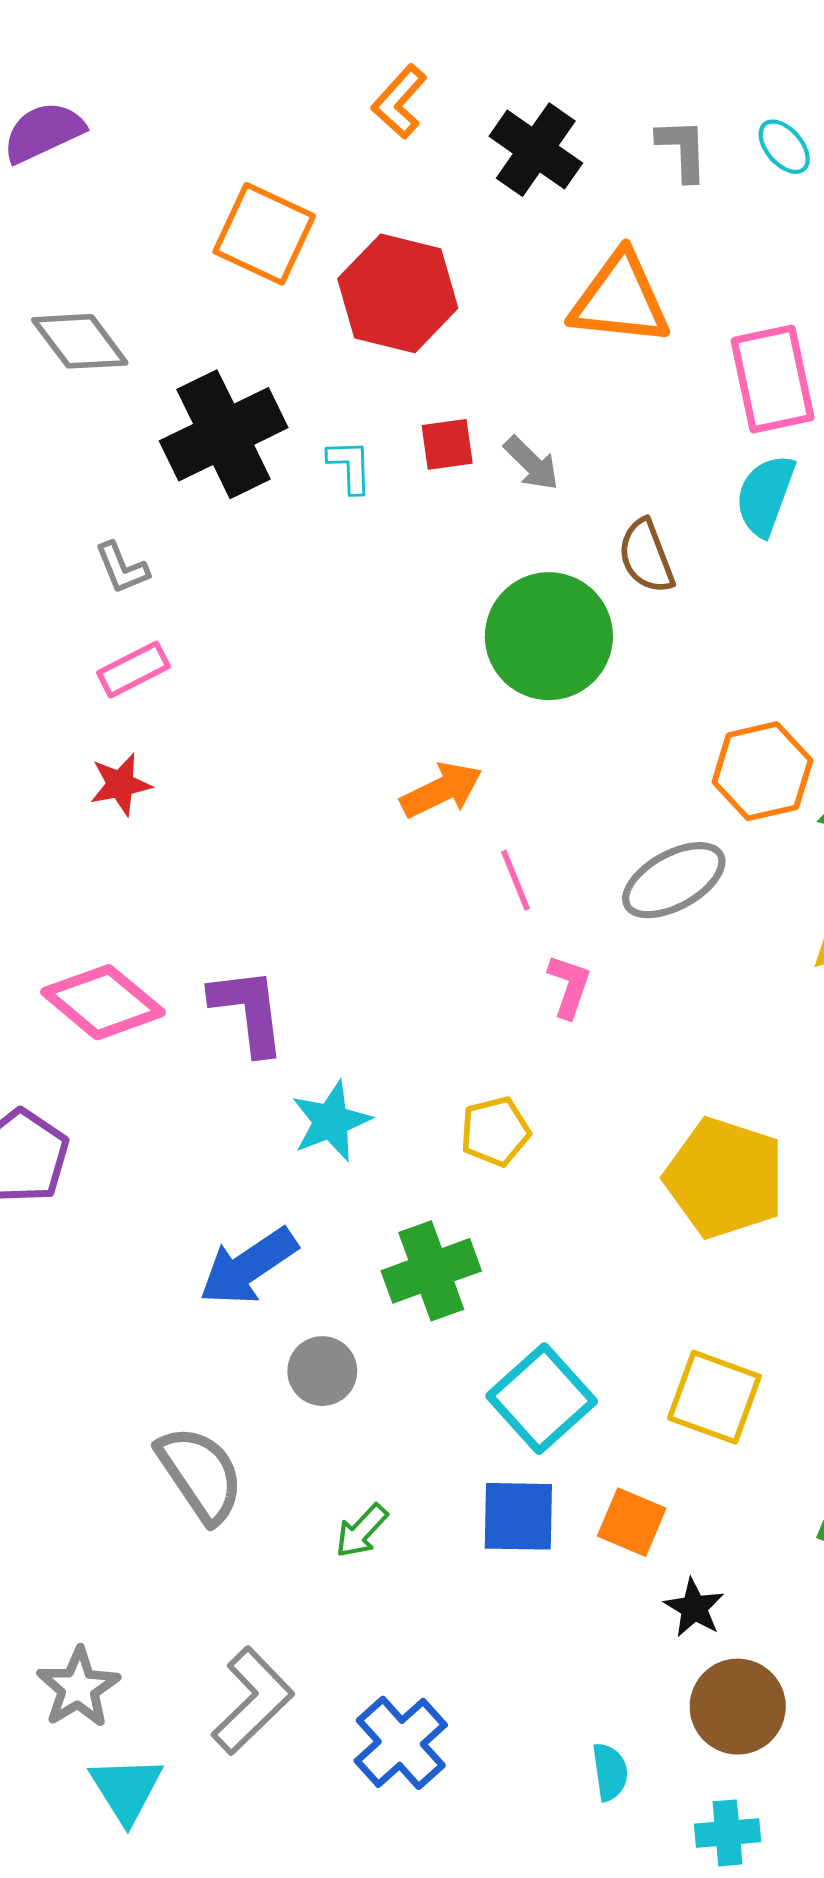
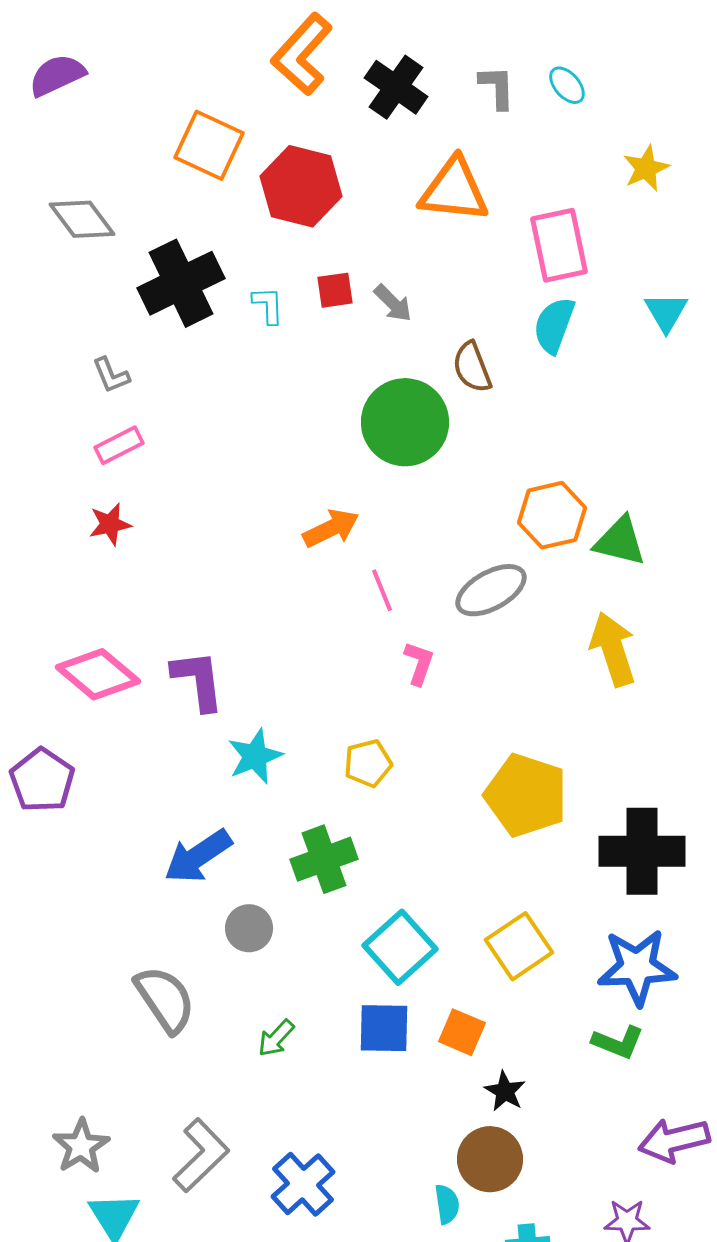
orange L-shape: (399, 102) -> (302, 54), size x1.6
yellow square: (714, 1397) -> (519, 946), turned 36
brown circle: (738, 1707) -> (490, 1159), moved

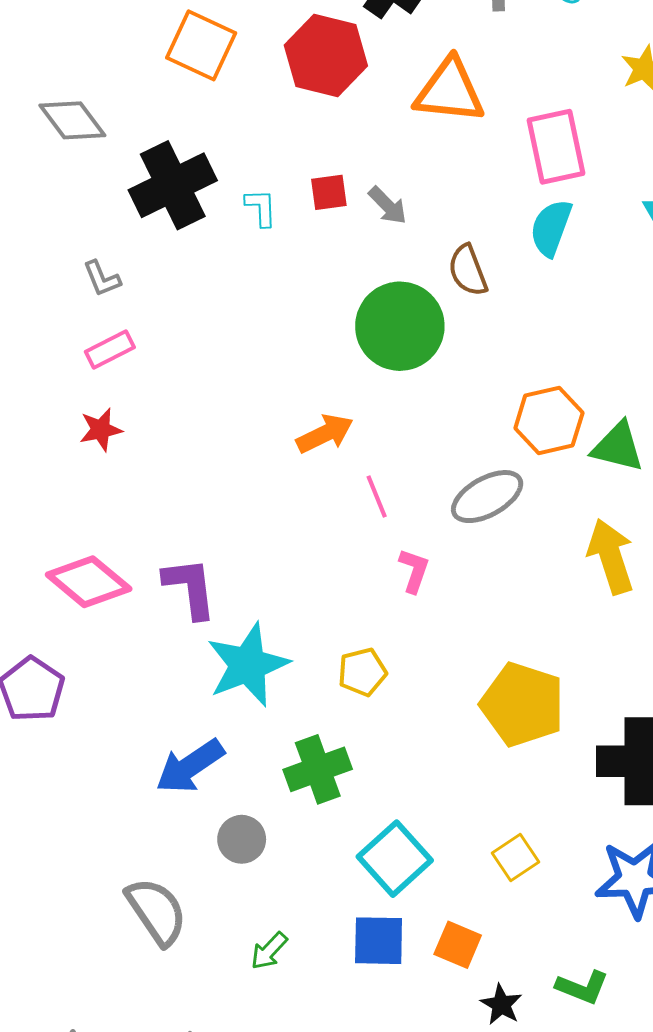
red hexagon: (301, 186) -> (326, 55), moved
cyan star: (255, 756) -> (248, 665), size x1.5
yellow square: (519, 946) -> (515, 858), size x0.7
green L-shape: (618, 1042) -> (582, 987), moved

